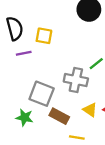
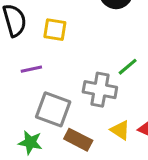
purple line: (24, 53) -> (31, 69), moved

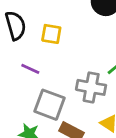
purple line: (31, 69) -> (30, 69), turned 36

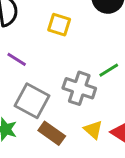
yellow square: (51, 34) -> (59, 25), moved

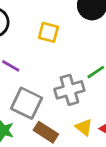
gray cross: (79, 88) -> (69, 90), turned -32

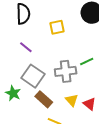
yellow square: (48, 32) -> (57, 27), turned -35

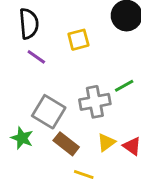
purple line: (26, 47) -> (36, 57), moved
yellow triangle: (72, 100) -> (106, 142), turned 40

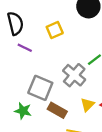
gray cross: (95, 102) -> (74, 75), turned -30

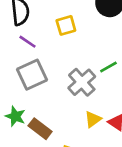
gray square: (40, 88) -> (32, 75), moved, turned 35
brown rectangle: (57, 110) -> (40, 129), moved

